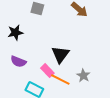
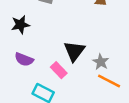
gray star: (83, 76) -> (101, 62), moved
orange line: (60, 80) -> (109, 81), moved

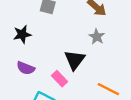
gray star: (101, 62) -> (97, 37), moved

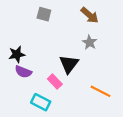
black star: (22, 34) -> (17, 54), moved

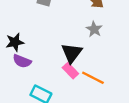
pink rectangle: (55, 82) -> (70, 71), moved
orange line: (100, 91) -> (93, 78), moved

